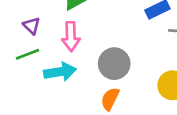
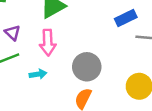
cyan arrow: (60, 72) -> (38, 74), size x0.6

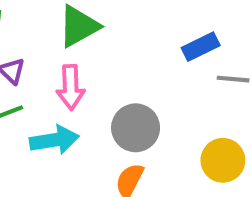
cyan arrow: (38, 74) -> (54, 140), size x1.6

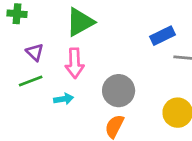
cyan arrow: (54, 140) -> (64, 99), size x0.6

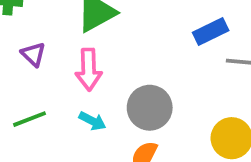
green line: (31, 81) -> (30, 119), moved
cyan arrow: (64, 99) -> (92, 121), moved, turned 36

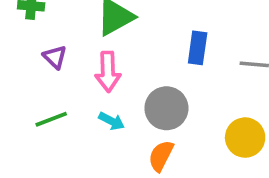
blue rectangle: (211, 31) -> (198, 48), moved, turned -56

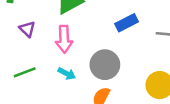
blue rectangle: (198, 48) -> (127, 23), turned 55

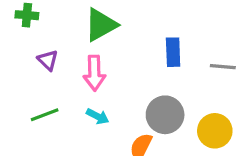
blue rectangle: (127, 23) -> (173, 52), turned -65
gray circle: (105, 65) -> (165, 115), moved

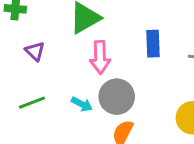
pink arrow: (94, 73) -> (100, 57), moved
gray circle: (165, 115) -> (117, 97), moved

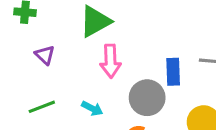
blue rectangle: (153, 44) -> (173, 72), moved
gray circle: (117, 97) -> (147, 98), moved

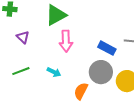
blue rectangle: (173, 72) -> (107, 48), turned -60
gray circle: (147, 98) -> (101, 72), moved

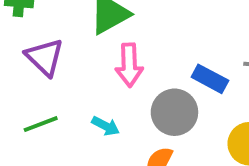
purple triangle: (23, 37) -> (45, 57), size x1.5
gray circle: (101, 72) -> (174, 112), moved

